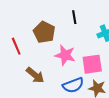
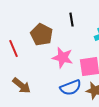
brown arrow: (35, 75) -> (22, 86), moved

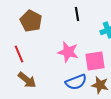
brown pentagon: (42, 35) -> (31, 21), moved
red line: (14, 49) -> (19, 54), moved

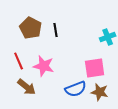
black line: (77, 14) -> (56, 30), moved
pink star: (68, 52) -> (44, 66), moved

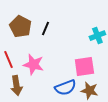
black line: (56, 30) -> (45, 29), turned 32
brown arrow: (27, 87) -> (16, 86), turned 42

